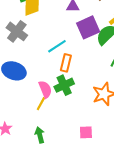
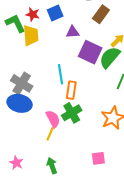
purple square: (88, 27) -> (90, 52), turned -35
gray cross: (17, 31) -> (22, 83), moved
cyan line: (57, 46) -> (61, 74), turned -60

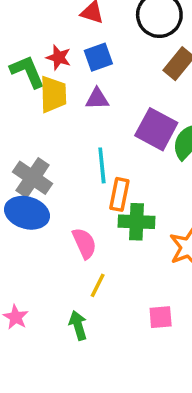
purple triangle: (73, 32) -> (97, 99), moved
green cross: (72, 113) -> (137, 222), moved, turned 30
yellow line: (50, 134) -> (98, 285), moved

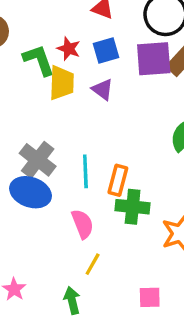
purple triangle: (97, 99) -> (102, 90), turned 35
purple square: (156, 129) -> (154, 59), moved, turned -36
cyan line: (102, 165) -> (85, 171), moved

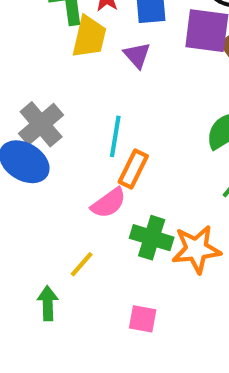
cyan line: (85, 171) -> (115, 136), moved
green cross: (133, 207) -> (152, 238), moved
pink semicircle: (83, 224) -> (109, 203), moved, turned 64

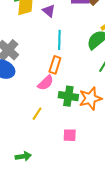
cyan line: (115, 136) -> (59, 40), moved
green arrow: (48, 303) -> (23, 156), moved, turned 91

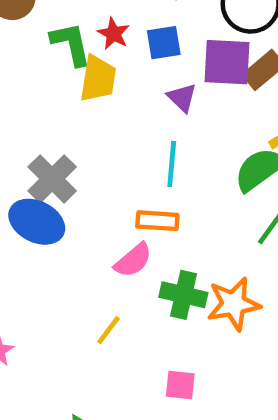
purple triangle: (49, 11) -> (182, 98), moved
orange rectangle: (55, 65) -> (157, 221), turned 72

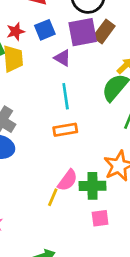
red star: (114, 34) -> (16, 32), turned -30
pink semicircle: (133, 260) -> (68, 180), moved
green cross: (183, 295) -> (93, 186), moved

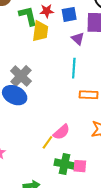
orange rectangle: (65, 130) -> (89, 95), moved
green cross: (93, 186) -> (65, 164), moved

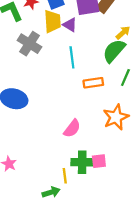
yellow trapezoid: (40, 31) -> (53, 21), moved
gray cross: (21, 76) -> (29, 44), moved
yellow line: (47, 142) -> (65, 176), moved, turned -32

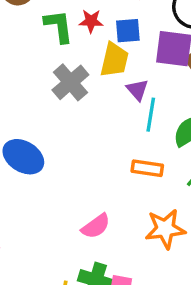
purple triangle: (70, 25) -> (137, 90), moved
cyan line: (72, 57) -> (151, 115), moved

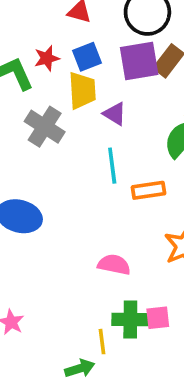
cyan line: (151, 115) -> (112, 166), moved
pink semicircle: (96, 226) -> (114, 265), turned -116

